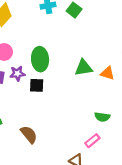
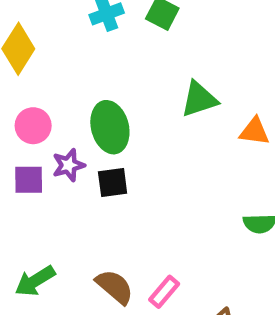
green triangle: (84, 68) -> (199, 99), moved
pink rectangle: (92, 141) -> (164, 292), moved

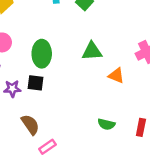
purple star: (69, 165) -> (12, 89), moved
brown semicircle: (115, 287) -> (30, 125), moved

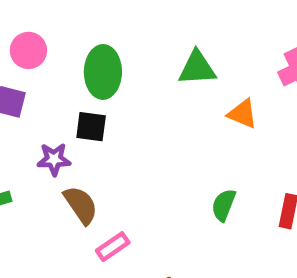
purple star: (12, 89) -> (54, 159), moved
green semicircle: (106, 124) -> (224, 205), turned 98

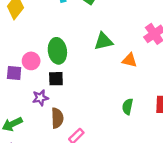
pink circle: (28, 50) -> (31, 61), moved
brown semicircle: (81, 205) -> (57, 118), turned 42

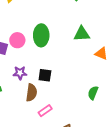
black square: (56, 79) -> (45, 75), moved

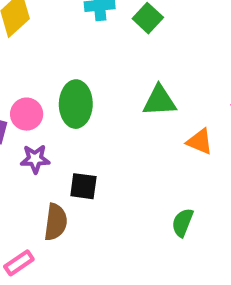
purple star: (20, 73) -> (35, 159), moved
pink rectangle: (45, 111) -> (19, 263), moved

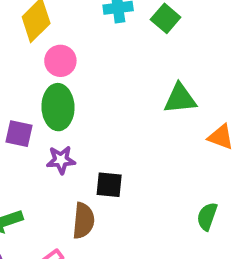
green ellipse: (76, 104) -> (58, 107), moved
pink circle: (27, 114) -> (60, 61), moved

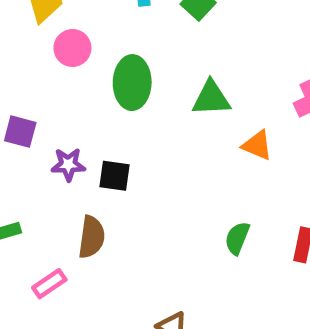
green ellipse: (58, 107) -> (132, 83), moved
black square: (109, 185) -> (114, 176), moved

